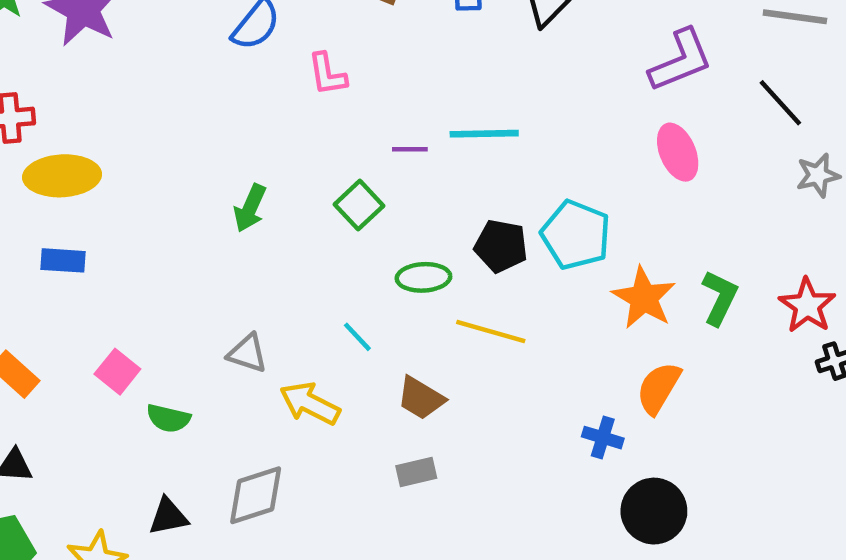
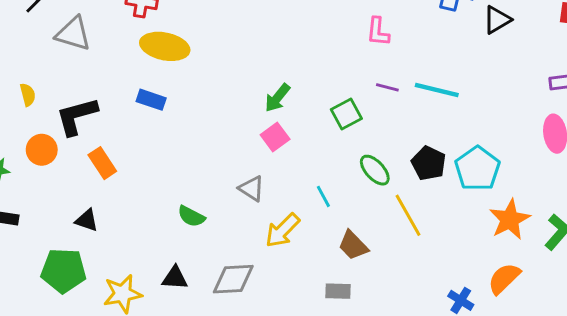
pink L-shape: (327, 74) -> (378, 32), moved
green ellipse: (423, 277) -> (375, 170), turned 36
yellow line: (491, 332) -> (408, 215), turned 30
pink square: (117, 372) -> (275, 137), moved
yellow arrow: (310, 403) -> (283, 230), turned -87

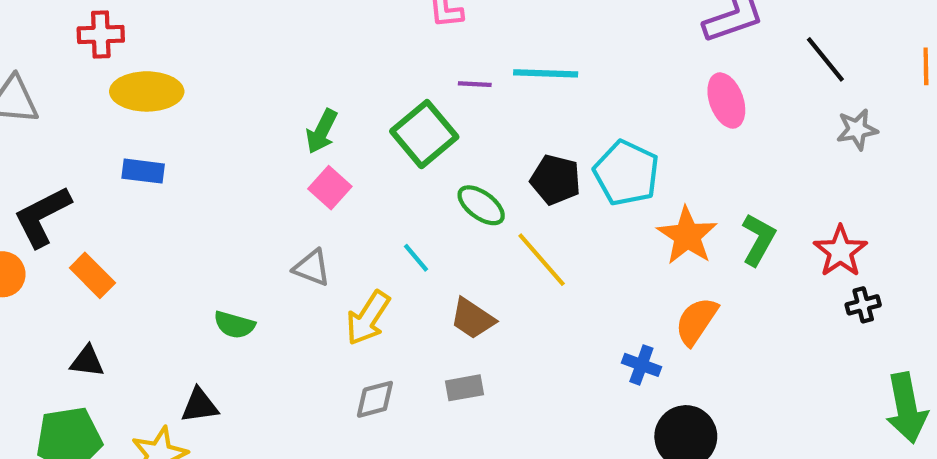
green square: (346, 114) -> (424, 134), size x1.4
black triangle: (175, 278) -> (199, 405), moved
gray diamond: (233, 279) -> (375, 399), moved, size x0.7

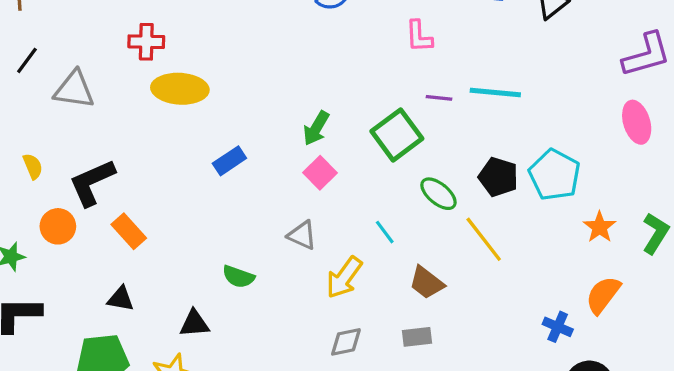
blue rectangle: (143, 171) -> (229, 161), moved, turned -44
orange star: (687, 236) -> (600, 227), size x0.7
black triangle: (199, 405) -> (194, 324), moved

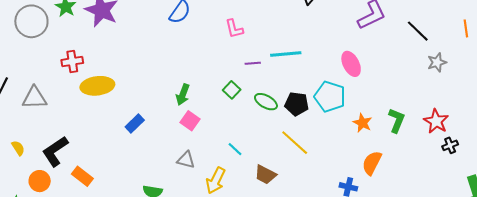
pink ellipse: (637, 122) -> (351, 64), moved
green square: (397, 135) -> (232, 90), size x0.6
green ellipse: (438, 194) -> (266, 102), moved

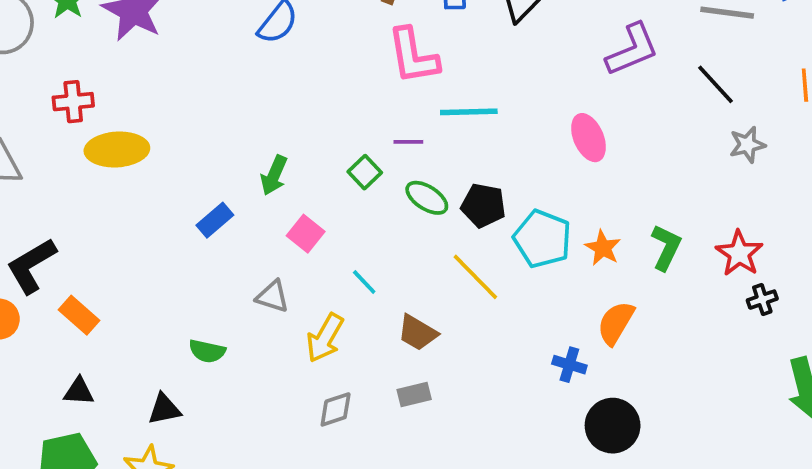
pink L-shape: (234, 29) -> (413, 56), moved, size x1.6
purple line: (253, 63) -> (408, 142), moved
cyan pentagon: (330, 97) -> (542, 239), moved
pink square: (190, 121) -> (306, 234), moved
blue rectangle: (135, 123) -> (215, 220), moved

